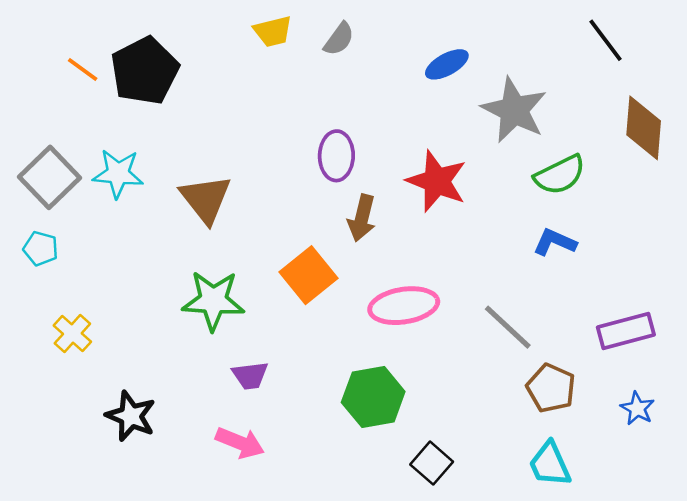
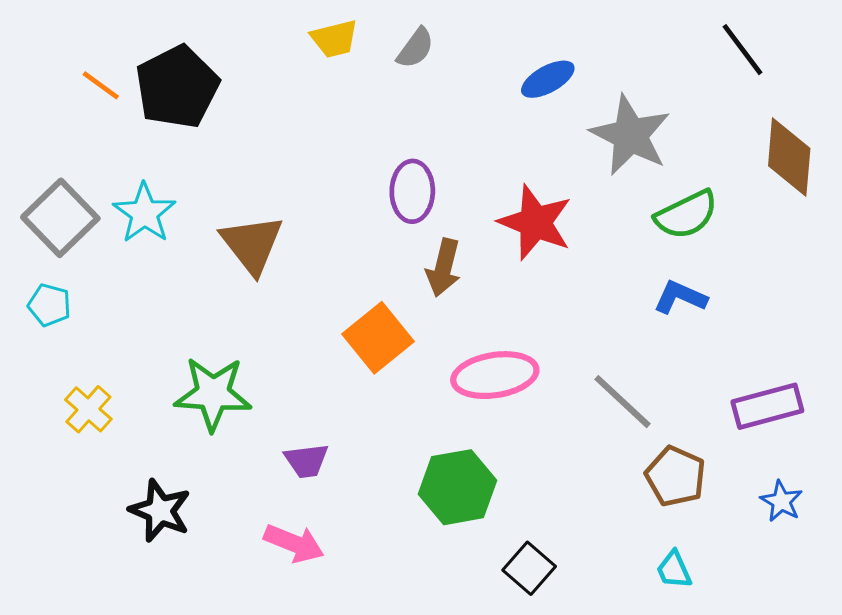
cyan star: (118, 174) -> (144, 213), turned 30
green star: (213, 301) -> (213, 394), moved
cyan trapezoid: (550, 464) -> (674, 570), size x0.7

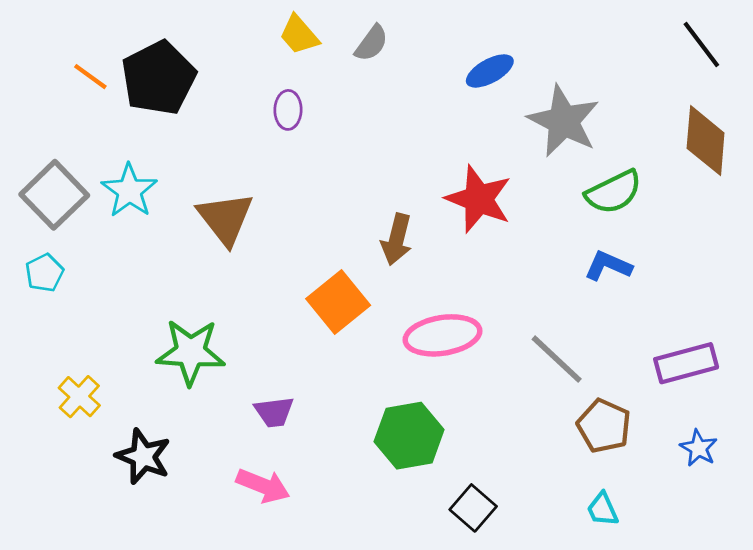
yellow trapezoid: (334, 39) -> (299, 35), turned 63
black line: (742, 50) -> (701, 45), moved
purple ellipse: (412, 191) -> (288, 110), moved, size x0.7
cyan pentagon: (49, 305) -> (44, 273), turned 30
yellow cross: (88, 409) -> (79, 397), moved

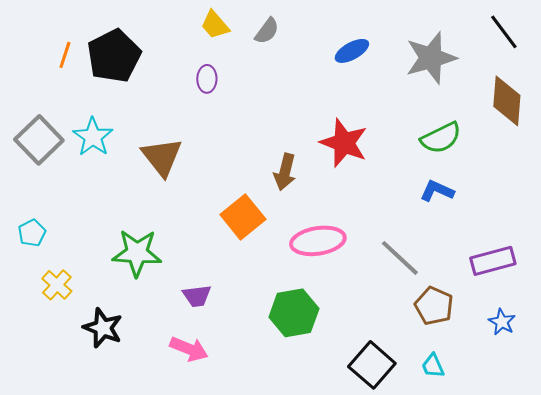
orange line: (90, 77) -> (65, 55), turned 72
gray star: (564, 121) -> (431, 58), moved, turned 30
cyan pentagon: (44, 273) -> (32, 233), moved
black square: (473, 508) -> (372, 365), moved, size x1.4

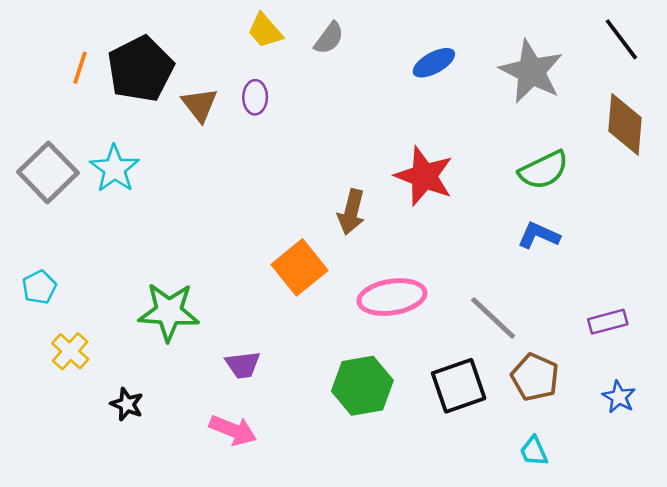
gray star: (431, 58) -> (531, 71), turned -30
brown triangle: (162, 157) -> (200, 105), moved, size x0.7
purple rectangle: (493, 261) -> (608, 322), size x0.7
black star: (103, 328) -> (127, 404), size x0.7
black square: (372, 365) -> (459, 386), moved, turned 30

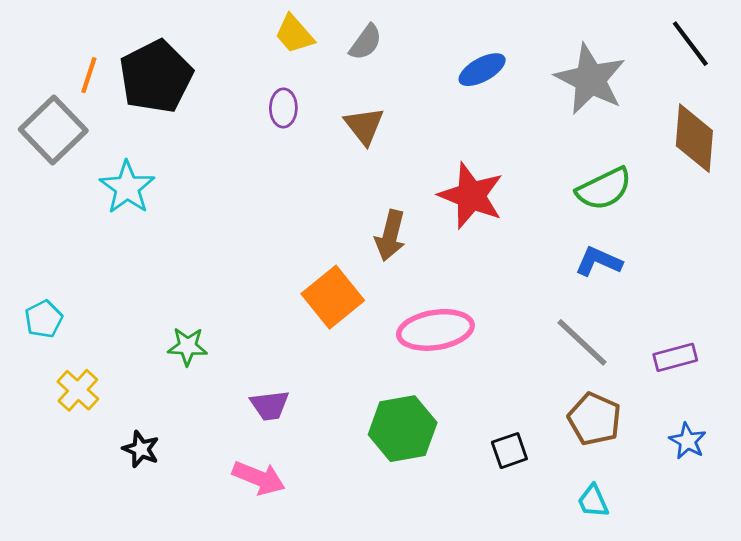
brown triangle: (200, 105) -> (364, 126), moved
gray square: (48, 172) -> (53, 130), moved
green star: (169, 312) -> (187, 346), size x0.6
gray line: (493, 318) -> (582, 342), moved
black square: (459, 386) -> (509, 451), moved, size x0.6

